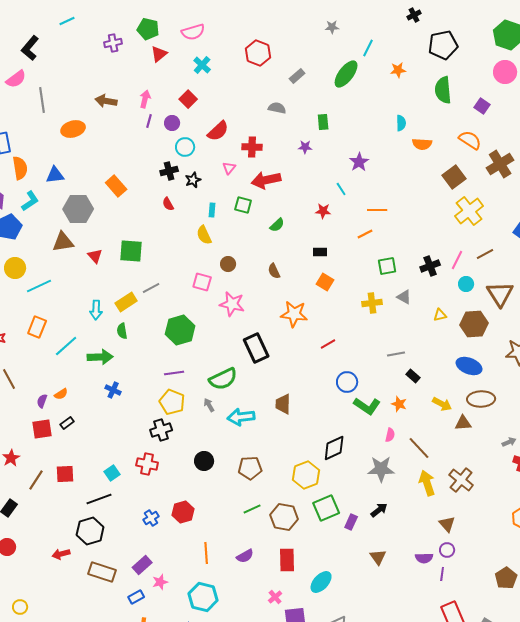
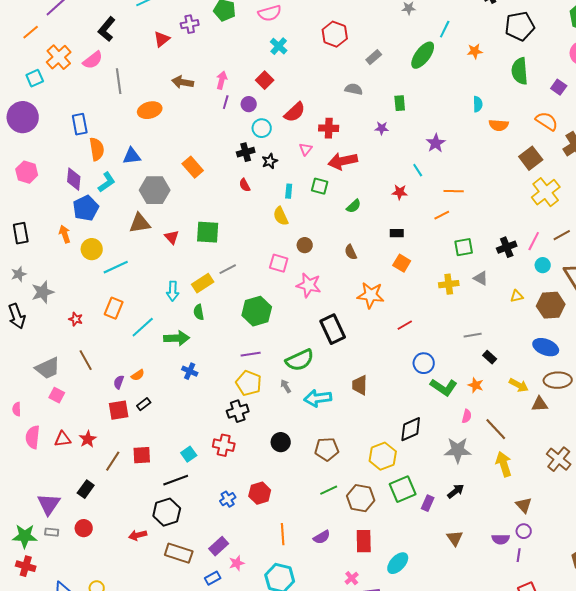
red triangle: (159, 54) -> (162, 39), moved
brown cross: (461, 480) -> (559, 459), moved

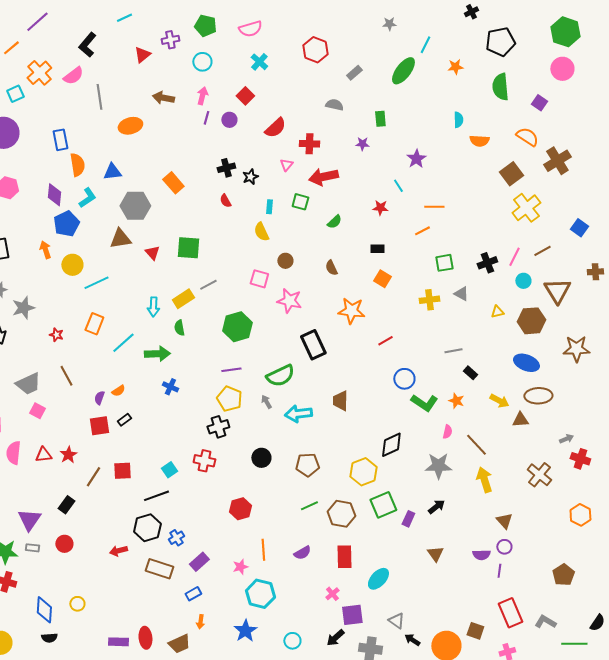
cyan circle: (262, 128) -> (202, 62), moved
blue cross: (228, 499) -> (176, 538), moved
pink star: (237, 563) -> (240, 567), moved

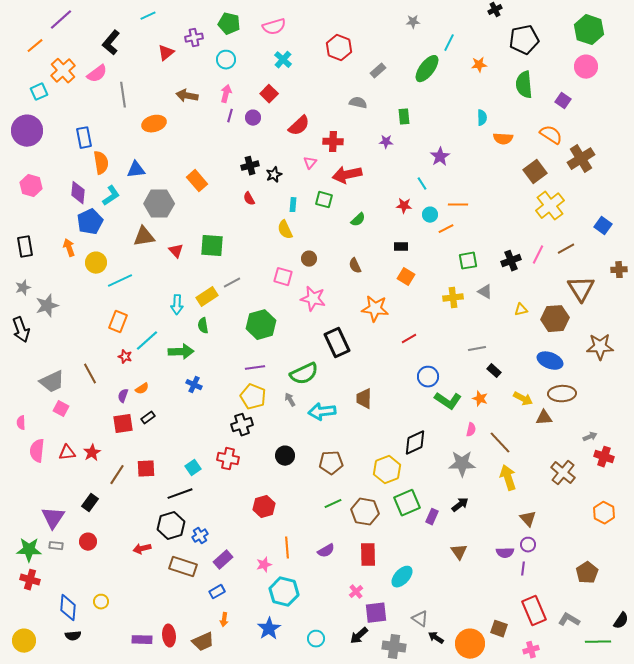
cyan circle: (523, 281) -> (430, 215), moved
red star: (56, 335) -> (125, 357), moved

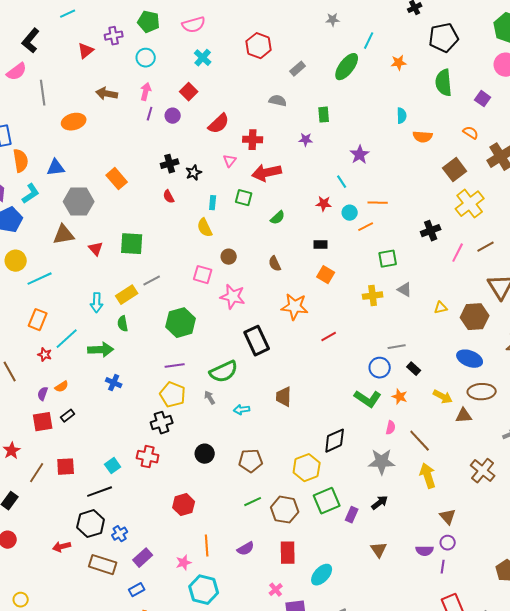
orange semicircle: (551, 135) -> (471, 133), size x0.7
black cross: (511, 261) -> (431, 231), moved
blue circle: (428, 377) -> (380, 368), moved
cyan arrow: (322, 412) -> (242, 410), size x0.6

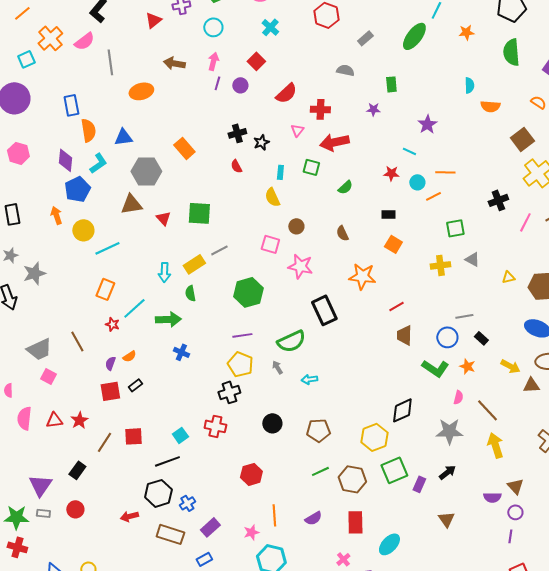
cyan line: (342, 182) -> (409, 151), turned -32
brown trapezoid: (284, 397) -> (404, 335), moved
purple semicircle: (425, 551) -> (492, 497), moved

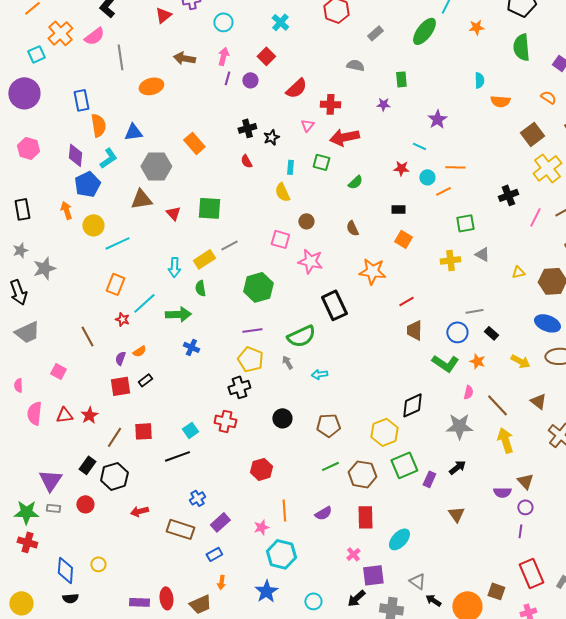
gray trapezoid: (39, 349) -> (27, 332), moved
brown triangle: (531, 385) -> (538, 401), moved, turned 42
black hexagon: (158, 493) -> (114, 476), moved

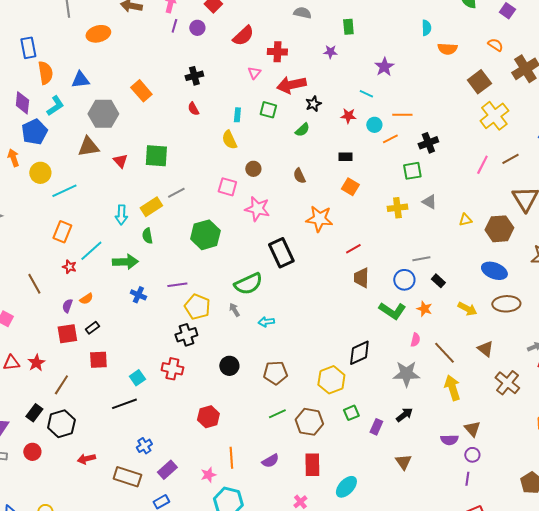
black star: (271, 137) -> (313, 104), moved
black cross: (508, 195) -> (428, 143), moved
purple line: (252, 330) -> (177, 285), moved
red square: (143, 431) -> (98, 360), moved
green square: (404, 465) -> (351, 413), size x0.6

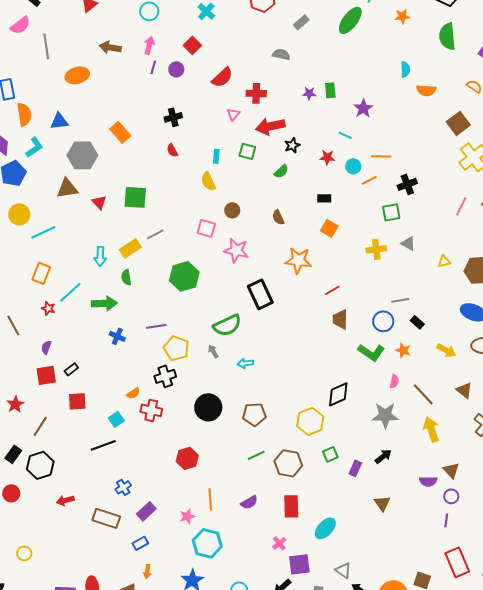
green rectangle: (348, 27) -> (330, 90), moved
orange semicircle: (86, 299) -> (133, 393), moved
black circle: (229, 366) -> (208, 407), size x1.4

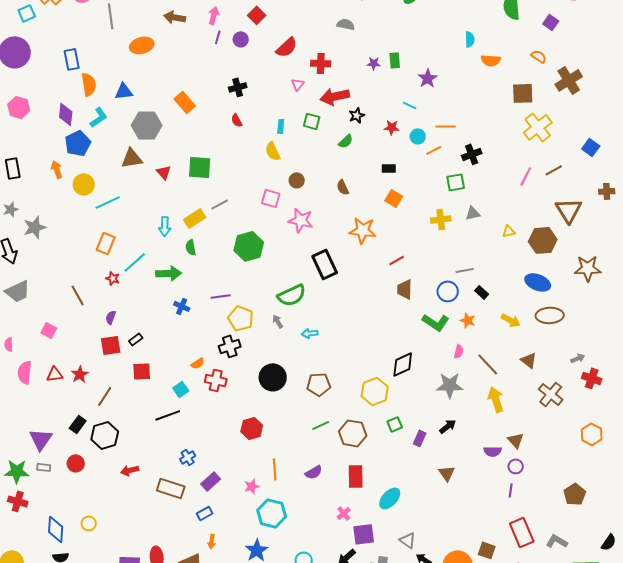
brown square: (458, 123) -> (523, 93), turned 35
gray triangle: (408, 243) -> (473, 213), turned -42

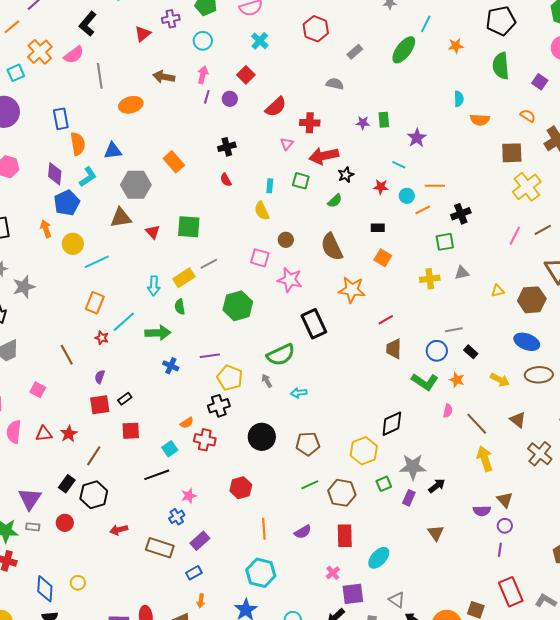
brown semicircle: (343, 187) -> (332, 247), size x1.8
gray star: (450, 385) -> (413, 467), moved
pink star: (252, 486) -> (189, 496), moved

